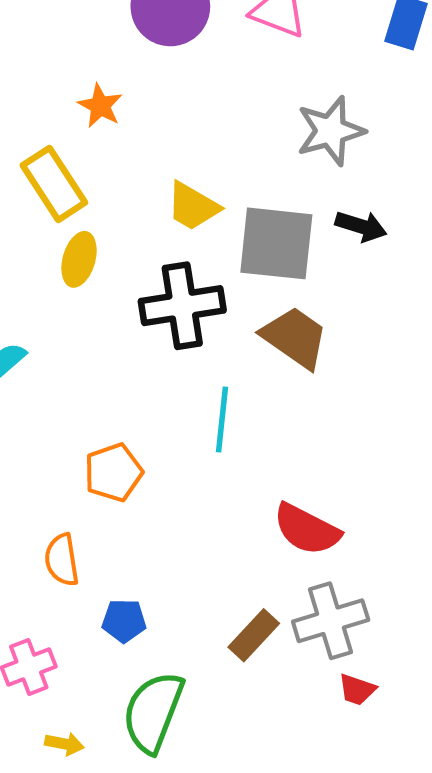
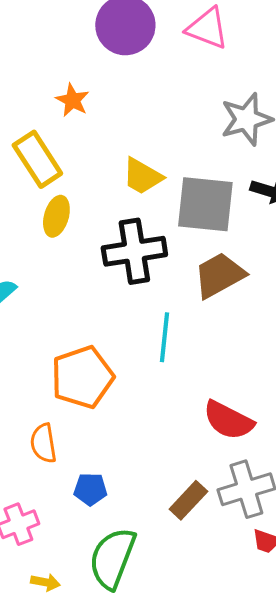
brown trapezoid: (295, 337) -> (219, 275), turned -64
orange pentagon: (113, 472) -> (82, 377), size x1.4

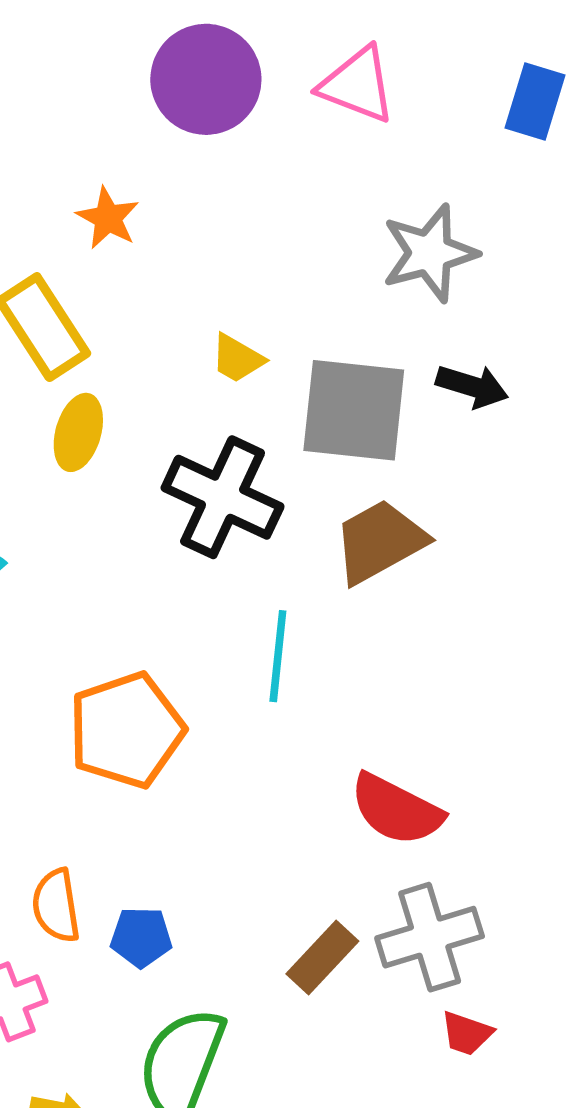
yellow trapezoid: (142, 176) -> (237, 358), size x0.7
black cross: (134, 251) -> (223, 497), turned 34
orange semicircle: (43, 443) -> (56, 906), moved

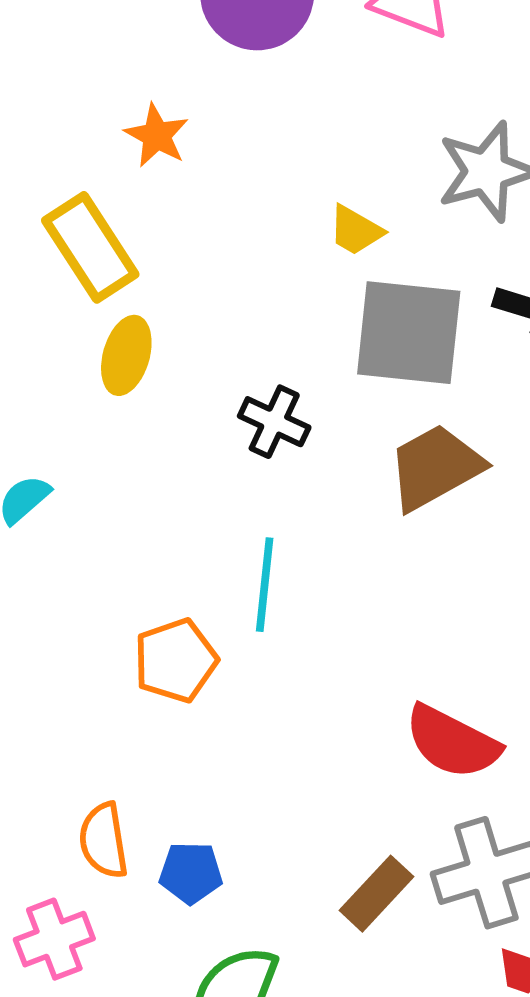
yellow trapezoid: (237, 358) -> (356, 230), moved
black cross: (223, 497) -> (274, 422), size x0.6
cyan line: (278, 656) -> (265, 585), moved
orange pentagon: (126, 730) -> (176, 660), size x0.7

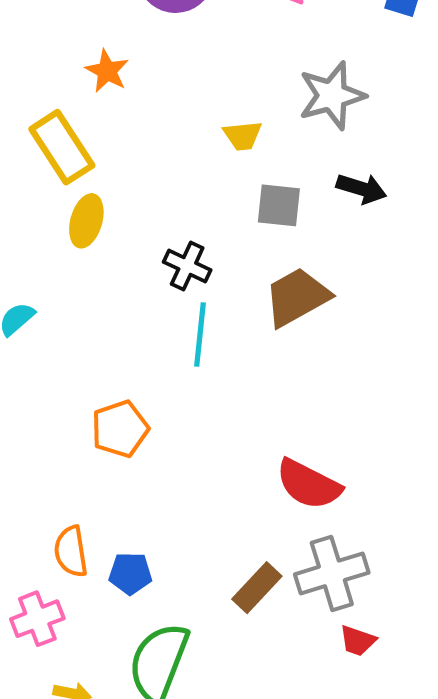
yellow trapezoid: (356, 230) -> (243, 136), turned -36
gray square: (409, 333) -> (279, 205), size x0.6
cyan line: (265, 585) -> (200, 335), moved

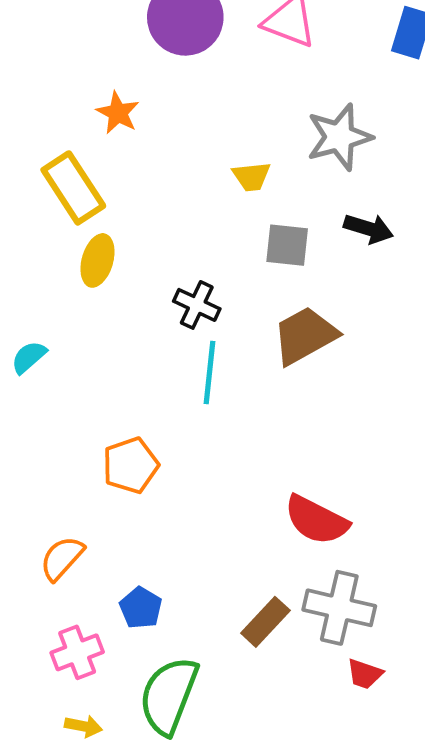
orange semicircle: (71, 552) -> (62, 558), moved, turned 51
blue pentagon: (130, 573) -> (141, 608), turned 30
gray cross: (332, 573) -> (339, 608), turned 30
pink cross: (37, 619) -> (77, 652), moved

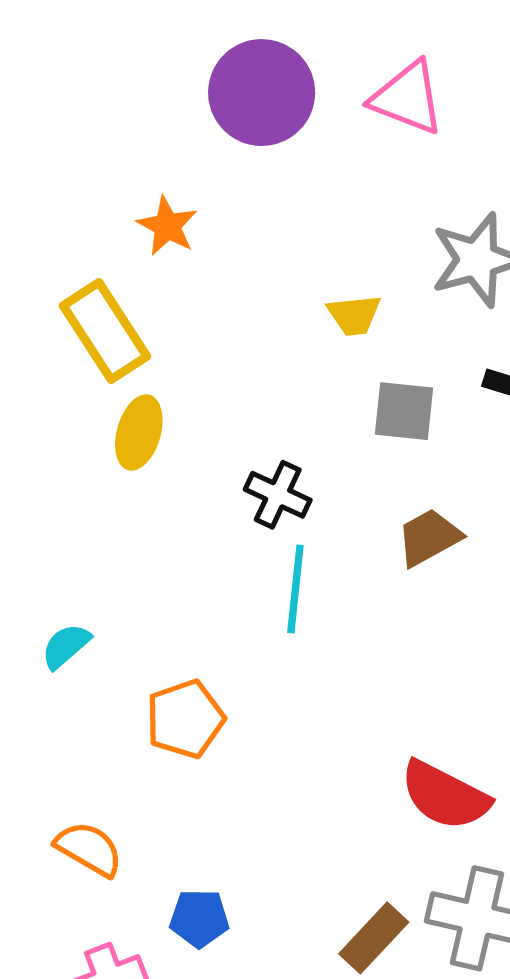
brown trapezoid: (305, 336) -> (429, 537), size x0.7
cyan semicircle: (29, 357) -> (66, 646), moved
orange semicircle: (62, 558) -> (89, 849), turned 78
blue pentagon: (141, 608) -> (199, 918), turned -30

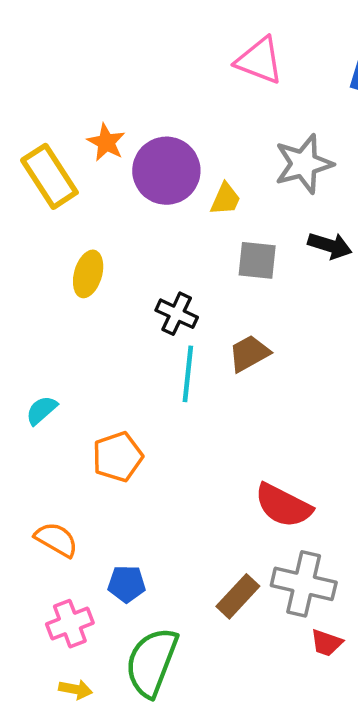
purple circle: (262, 93) -> (166, 171), moved
yellow trapezoid: (354, 315) -> (225, 199), turned -60
yellow rectangle: (105, 331) -> (49, 176), moved
brown trapezoid: (429, 537) -> (249, 353), moved

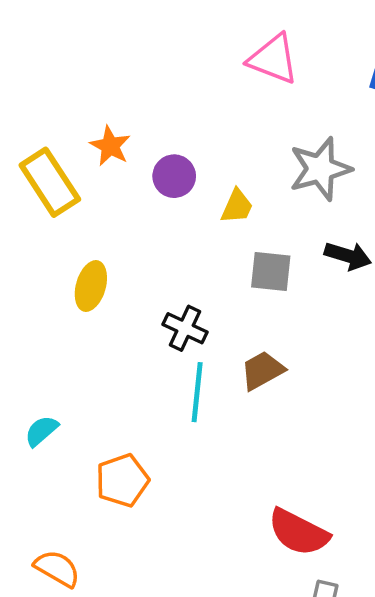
purple circle: (166, 171) -> (174, 176), size x0.6

